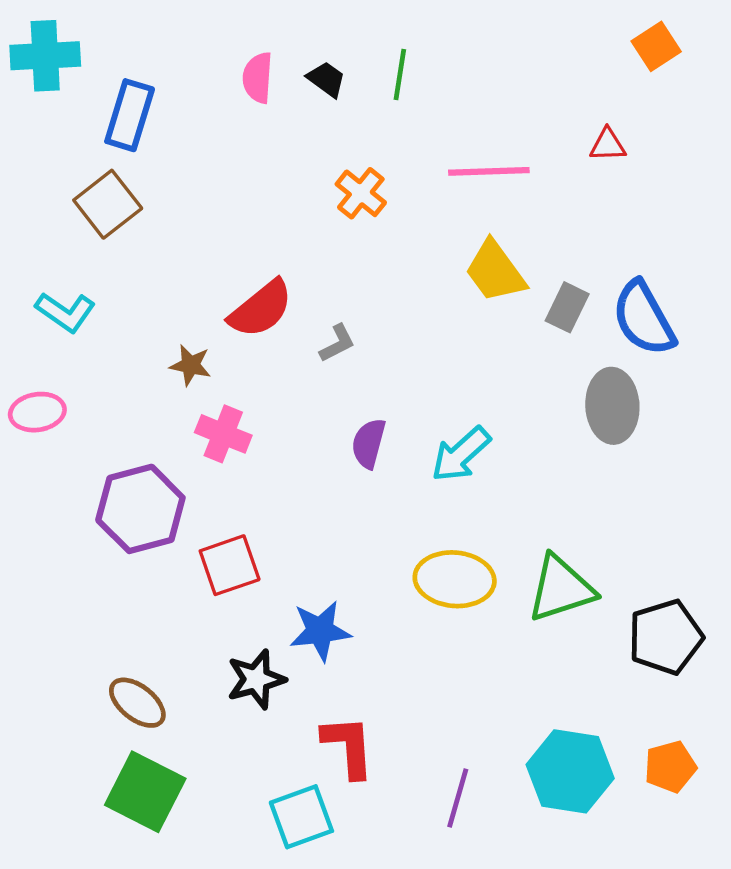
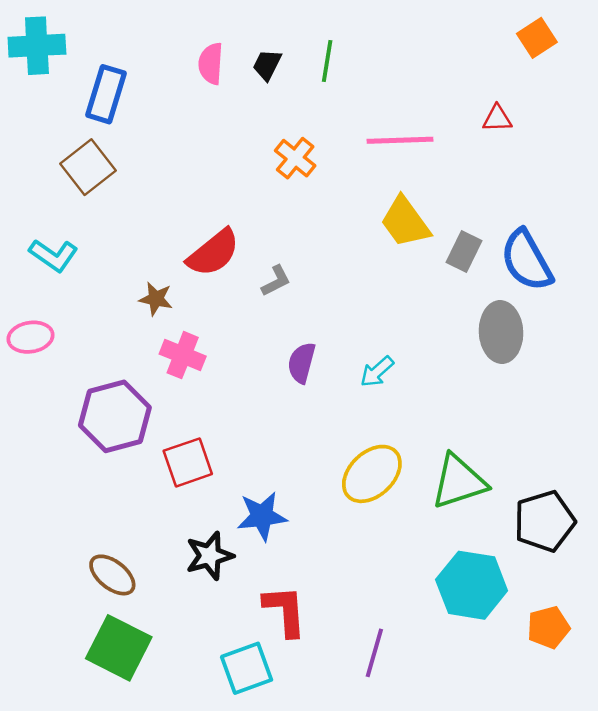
black trapezoid: (326, 79) -> (267, 65), turned -100
cyan arrow: (461, 454) -> (377, 372), size x0.7
yellow ellipse: (455, 579) -> (372, 474), turned -48
cyan hexagon: (570, 771) -> (472, 585), moved

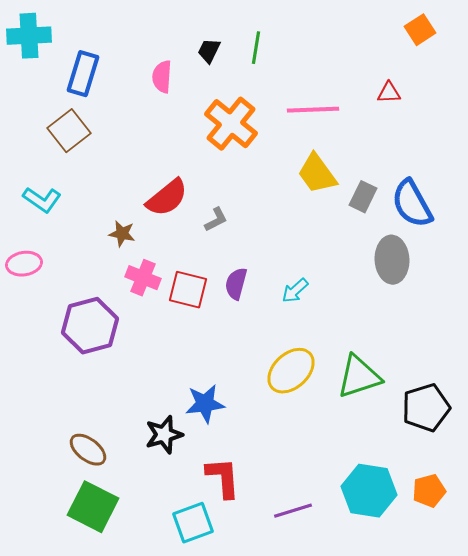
pink semicircle: (211, 64) -> (162, 77), moved
orange cross: (295, 158) -> (231, 124), size x1.6
red square: (188, 462) -> (188, 290), moved, turned 33
cyan hexagon: (472, 585) -> (369, 491), moved
purple line: (374, 653) -> (293, 511), turned 57

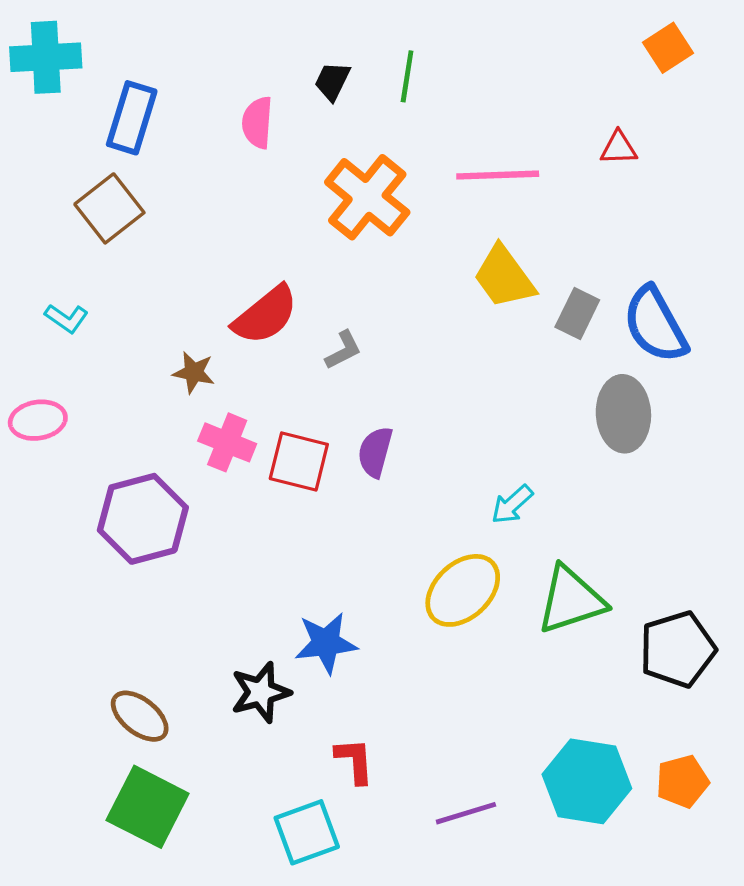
cyan L-shape: (42, 200) -> (66, 318), size x0.7
cyan arrow: (295, 291) -> (512, 504), moved
red L-shape: (223, 478) -> (354, 761), size x0.7

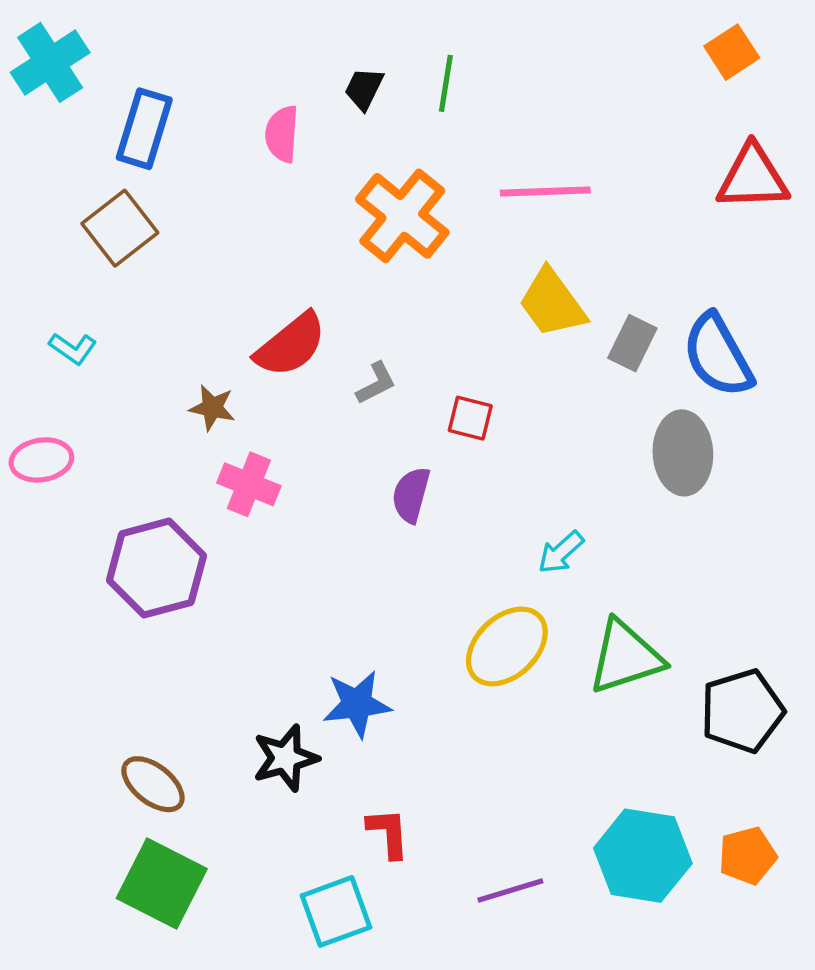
cyan cross: (46, 57) -> (50, 62), turned -30
red triangle: (619, 148) -> (753, 178), moved, size x1.8
red square: (299, 462) -> (470, 418), moved, size x0.7

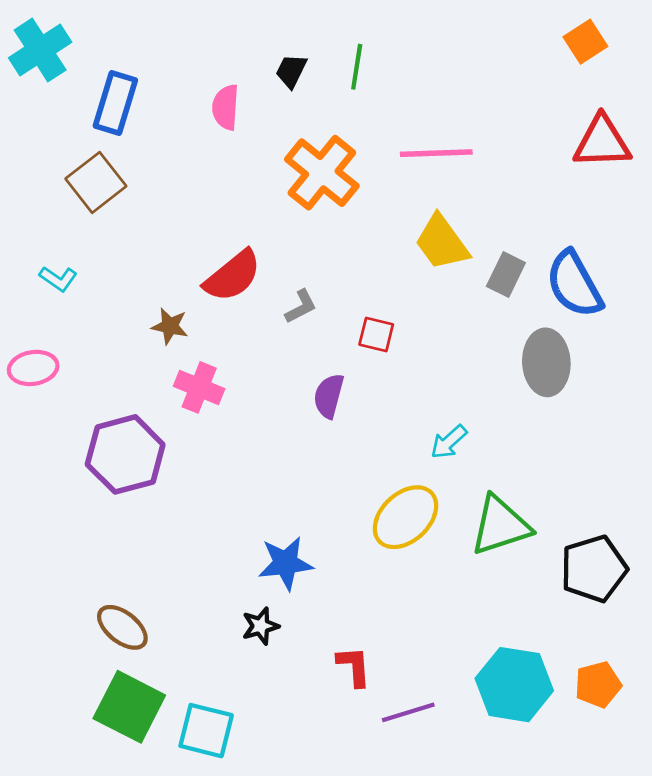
black star: (285, 758) -> (260, 626), moved, size x0.7
red L-shape: (388, 833) -> (354, 666), moved
cyan square: (336, 911) -> (206, 731), moved, turned 34

